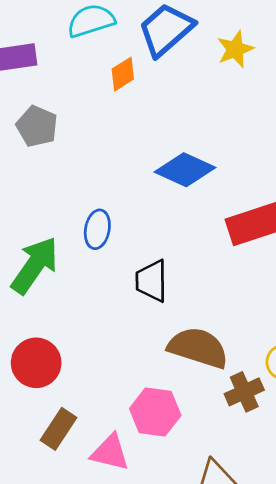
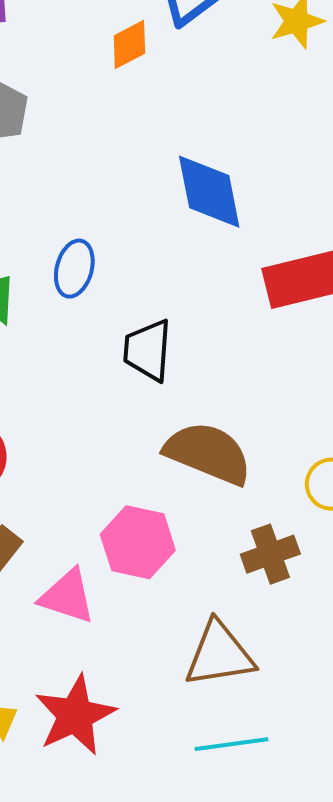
blue diamond: (185, 170) -> (209, 192), turned 50
brown cross: (244, 392) -> (270, 554), moved

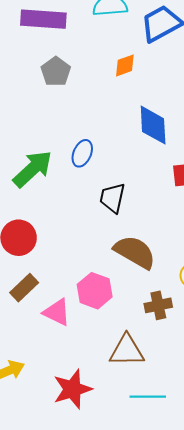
orange diamond: (129, 45) -> (125, 65), moved
red star: (75, 715) -> (72, 389), moved
cyan line: (231, 744) -> (148, 397), moved

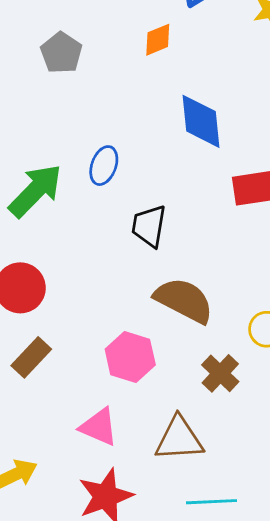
brown cross: (158, 305) -> (220, 373), turned -32
pink triangle: (57, 312) -> (99, 427), moved

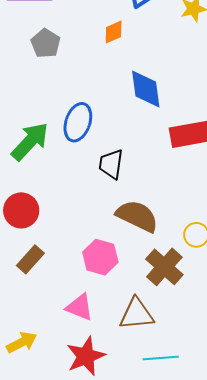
blue ellipse: (104, 166) -> (78, 122), size x1.4
brown cross: (220, 373) -> (164, 267), size x1.4

